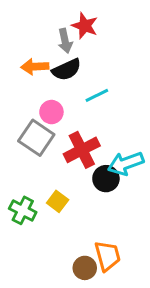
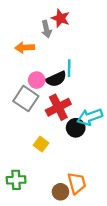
black semicircle: (67, 70) -> (56, 79), moved
cyan line: (97, 95) -> (69, 68), turned -63
green cross: (23, 210) -> (16, 180), moved, turned -30

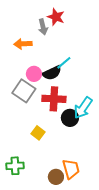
cyan line: (69, 68) -> (64, 63), turned 49
red cross: (58, 107) -> (54, 99), turned 30
cyan arrow: (90, 117) -> (83, 108), turned -35

